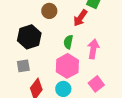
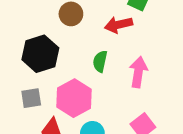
red arrow: (80, 18) -> (118, 25), turned 42
pink hexagon: (67, 66) -> (74, 98), moved

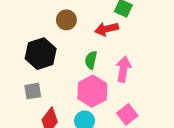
pink hexagon: (74, 98) -> (92, 91), moved

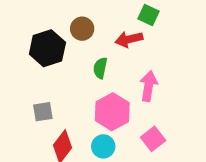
black hexagon: (41, 54) -> (47, 48), moved
green semicircle: (91, 60) -> (100, 68), moved

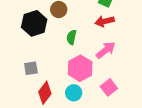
red arrow: (129, 39) -> (105, 21), moved
pink arrow: (149, 86) -> (106, 50), turned 42

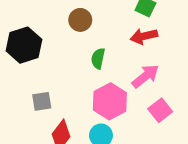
black hexagon: (34, 23) -> (24, 45), moved
pink square: (109, 87) -> (160, 110), moved

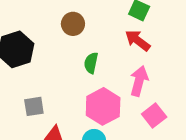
red arrow: (144, 36) -> (138, 40), turned 50
pink arrow: (145, 76) -> (139, 81), turned -36

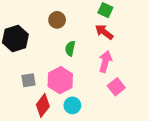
pink hexagon: (103, 106) -> (60, 80), moved

